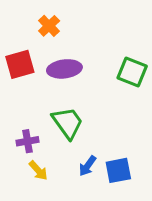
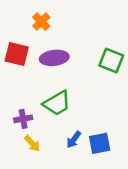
red square: (20, 64) -> (17, 54), turned 30
green trapezoid: (68, 123) -> (57, 103), turned 96

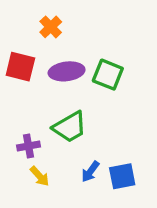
green square: (111, 60) -> (108, 75), moved

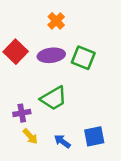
orange cross: (51, 27) -> (56, 21), moved
red square: (20, 67) -> (16, 52), turned 30
blue arrow: (90, 171) -> (62, 141), moved, turned 91

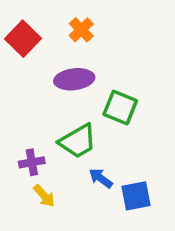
red square: (16, 52) -> (23, 39), moved
green square: (83, 58) -> (120, 108), moved
blue arrow: (62, 141) -> (101, 178), moved

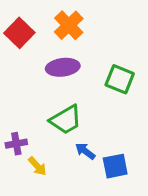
orange cross: (81, 30) -> (69, 25), size x1.4
green square: (120, 108) -> (120, 79), moved
purple cross: (32, 162) -> (16, 144), moved

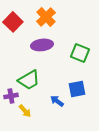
green trapezoid: (66, 120) -> (29, 80), moved
blue square: (115, 166) -> (77, 89), moved

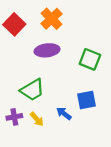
purple cross: (11, 96) -> (14, 117), moved
yellow arrow: (25, 111) -> (37, 119), moved

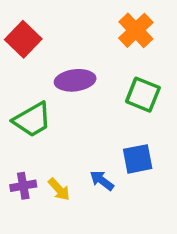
orange cross: (52, 19) -> (136, 30), moved
green trapezoid: (32, 90) -> (32, 120), moved

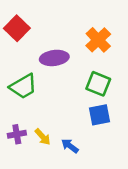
orange cross: (136, 30) -> (98, 40), moved
green square: (143, 95) -> (98, 84), moved
blue arrow: (102, 180) -> (70, 146), moved

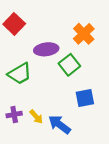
green square: (98, 84) -> (69, 65), moved, turned 30
blue arrow: (70, 146) -> (59, 124), size x1.5

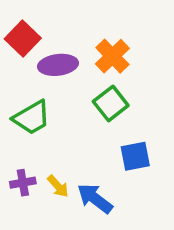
orange cross: (84, 34) -> (112, 56), moved
purple ellipse: (46, 49) -> (58, 65), moved

